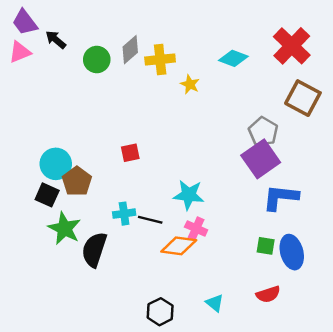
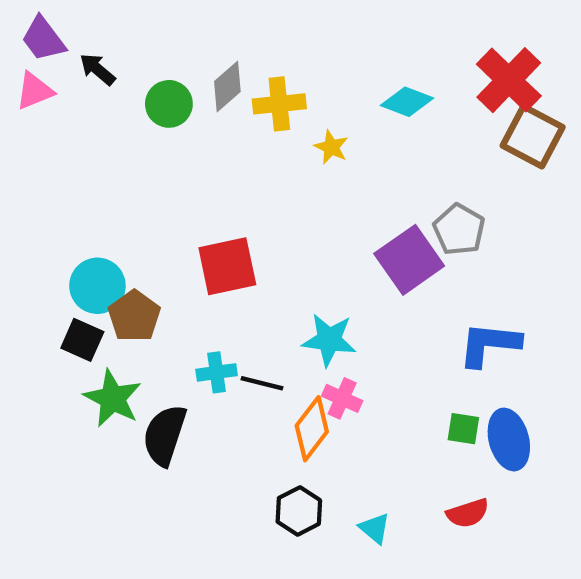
brown square: (303, 98) -> (533, 136), moved
red square: (130, 153) -> (227, 266), size x1.8
purple square: (261, 159) -> (409, 260), moved
orange diamond: (179, 246) -> (312, 429), turned -60
black hexagon: (160, 312) -> (299, 511), moved

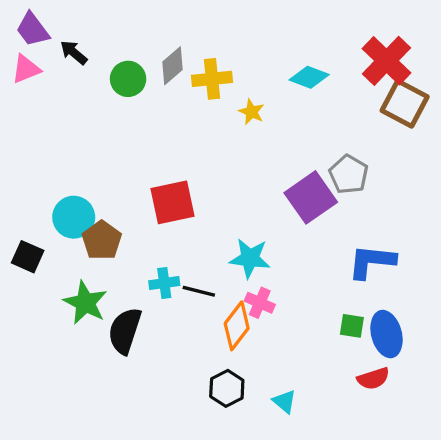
black square: (82, 340) -> (28, 257), moved
red semicircle: (468, 513) -> (373, 378), moved

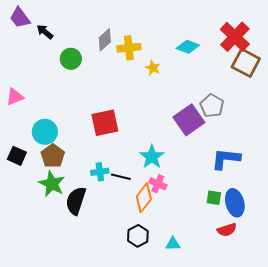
pink triangle: (26, 69) -> (15, 97), moved
green circle: (128, 79) -> (71, 59), moved
brown pentagon: (102, 240) -> (53, 156), moved
cyan star: (250, 258) -> (152, 157), turned 30
cyan triangle: (284, 402) -> (173, 244), turned -42

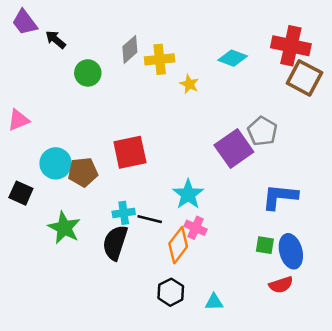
red cross: (235, 37) -> (291, 46), turned -32
brown pentagon: (53, 156) -> (83, 172), moved, turned 30
black semicircle: (76, 201) -> (115, 243), moved

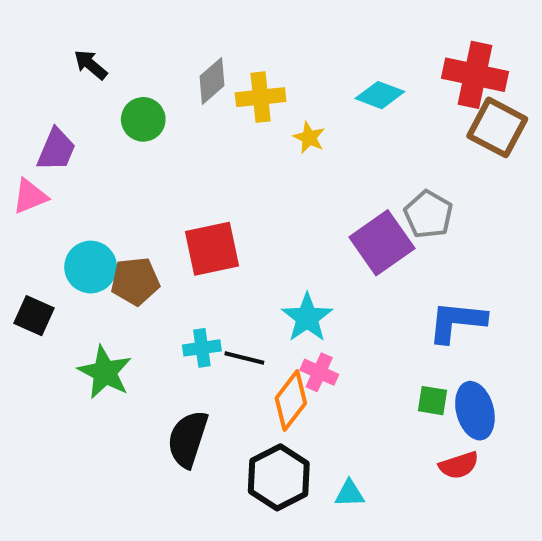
purple trapezoid: (25, 22) -> (56, 150), moved, turned -120
black semicircle: (115, 243) -> (188, 439), moved
black hexagon: (171, 292) -> (279, 477), size x1.4

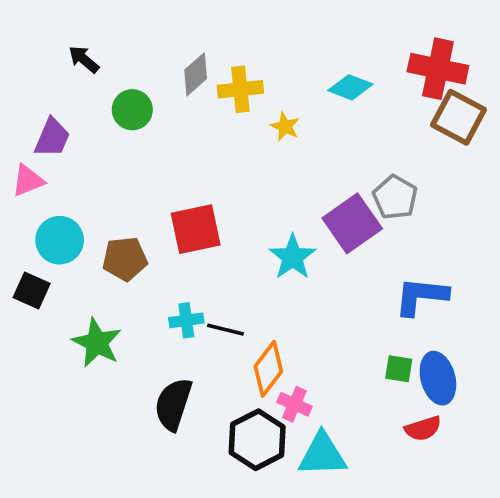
cyan circle: (91, 267) -> (60, 240), moved
cyan star: (307, 318) -> (293, 257), moved
pink cross: (319, 372) -> (294, 404), moved
cyan triangle: (350, 494) -> (322, 455), size x1.8

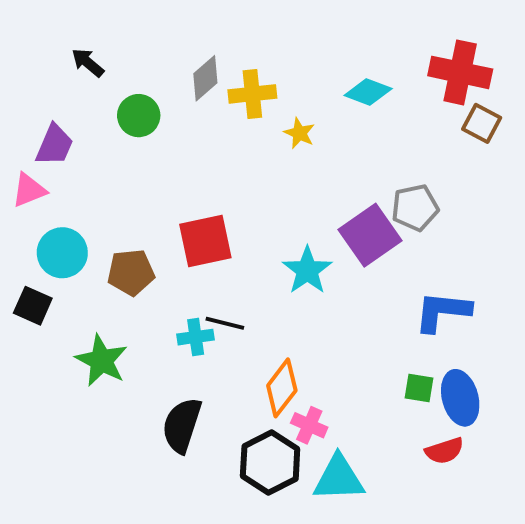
brown square: (458, 117) -> (482, 123), size x0.7
gray pentagon: (395, 197) -> (415, 208), turned 30
black line: (225, 330) -> (225, 323), moved

